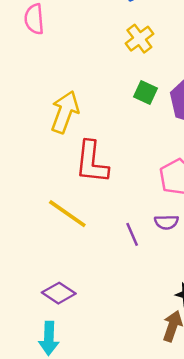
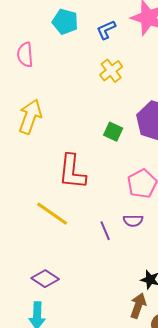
green square: (146, 92) -> (113, 132), moved
yellow arrow: (65, 112) -> (30, 117), moved

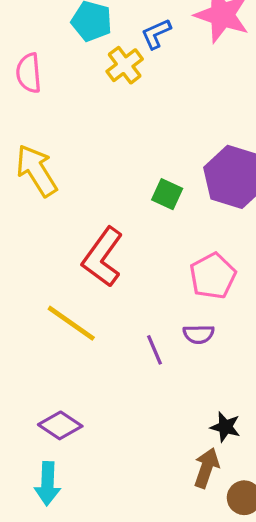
yellow cross: (111, 71) -> (125, 65), moved
yellow arrow: (30, 117) -> (37, 171), turned -52
red L-shape: (72, 172) -> (103, 257), turned 30

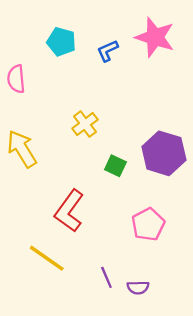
yellow cross: (125, 65) -> (85, 124), moved
purple semicircle: (199, 334) -> (138, 288), moved

